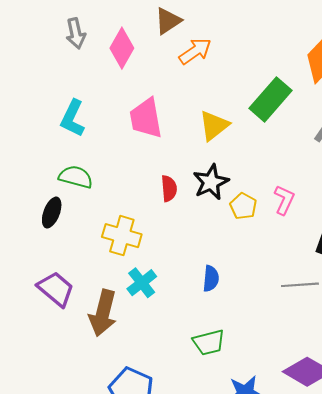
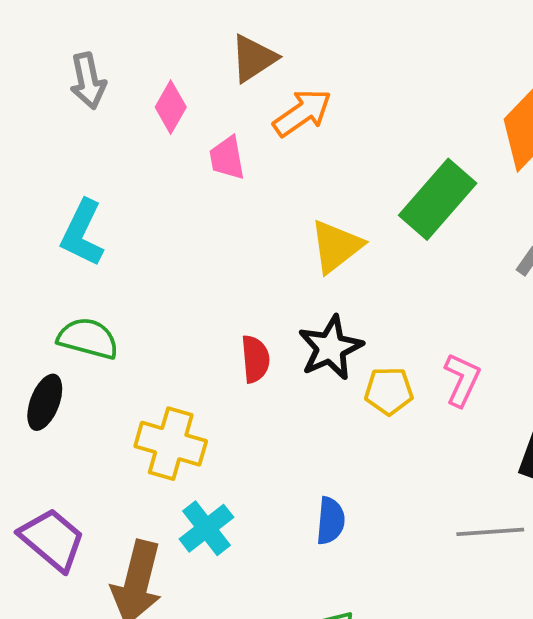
pink diamond: (122, 48) -> (171, 107), size x0.7
pink trapezoid: (146, 118) -> (227, 158), moved, size x0.6
yellow pentagon: (243, 206) -> (389, 391), turned -30

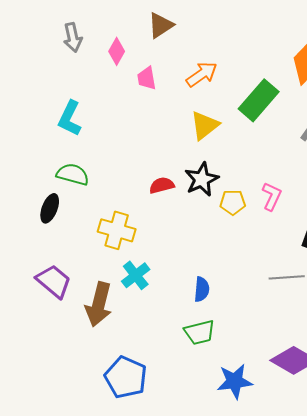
orange arrow: (302, 113) -> (202, 74), moved
red semicircle: (255, 359) -> (162, 185), turned -100
blue semicircle: (330, 521) -> (202, 289), moved

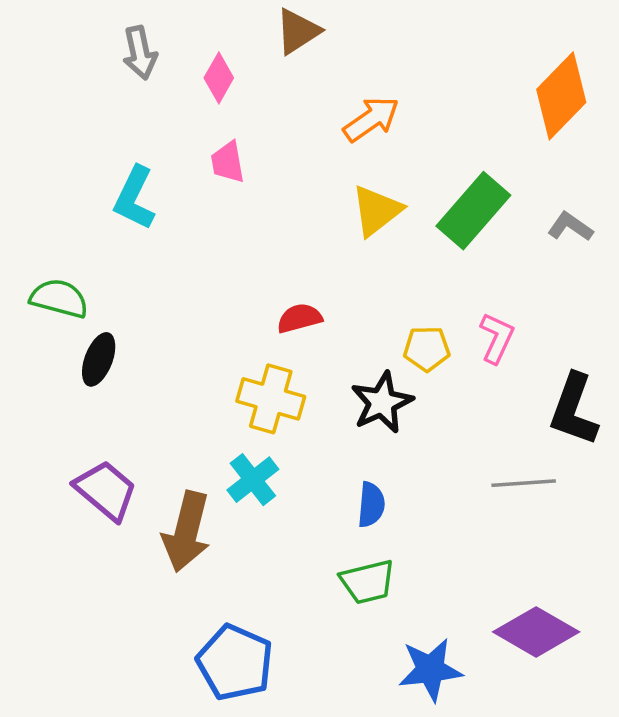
pink trapezoid: (147, 78) -> (228, 162), moved
green rectangle: (259, 100) -> (473, 211), moved
green semicircle: (73, 174) -> (59, 298), moved
black star: (202, 179) -> (382, 402), moved
yellow cross: (117, 230) -> (271, 399), moved

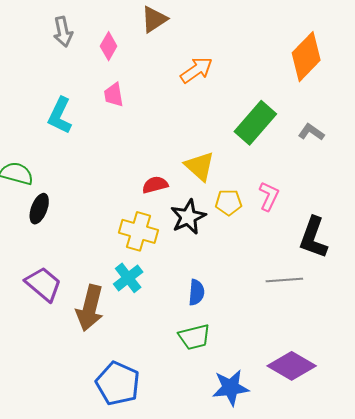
yellow triangle: (377, 211) -> (200, 166), moved, turned -40
black star: (382, 402) -> (188, 217), moved

